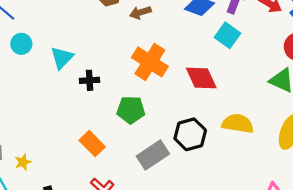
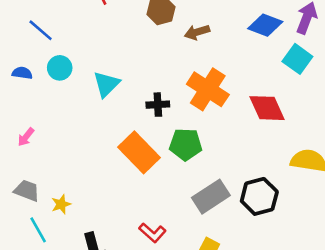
black cross: (90, 80) -> (158, 105), moved
black hexagon: (190, 134) -> (259, 196), moved
orange rectangle: (92, 144) -> (139, 152), moved, size x1.4

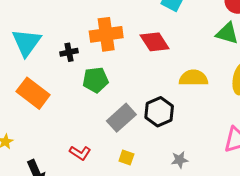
cyan triangle: (106, 84) -> (26, 42), size x1.4
orange cross: (208, 89) -> (106, 34), turned -32
orange rectangle: (139, 152) -> (33, 93), moved

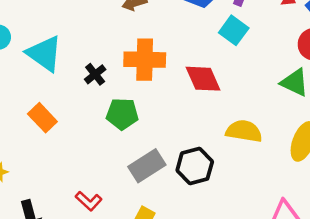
cyan triangle: (26, 42) -> (44, 54), turned -40
black cross: (69, 52) -> (95, 74), turned -36
orange rectangle: (33, 93) -> (42, 118), size x0.7

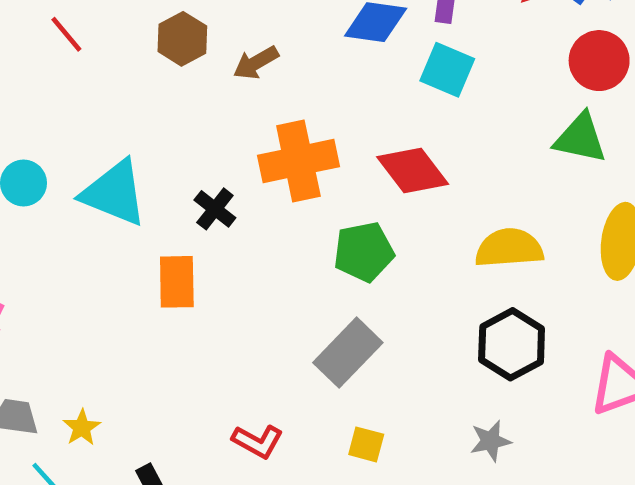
green pentagon: (122, 114) -> (364, 252), moved
orange rectangle: (42, 118) -> (177, 282), moved, turned 56
black hexagon: (195, 166) -> (512, 344), moved

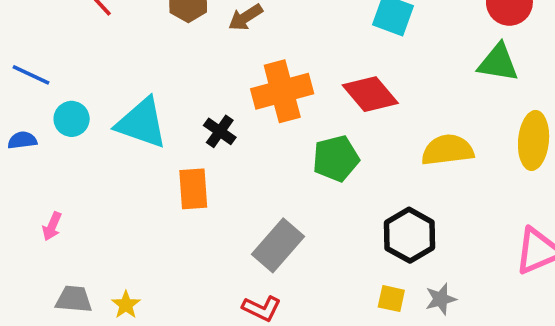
black hexagon: (512, 344) -> (409, 235), moved
gray rectangle: (348, 353) -> (278, 245), moved
yellow square: (366, 444) -> (391, 299), moved

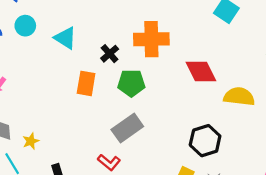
red diamond: (370, 94) -> (201, 71), moved
cyan triangle: (142, 123) -> (65, 38), size x0.7
green pentagon: (336, 159) -> (131, 83), moved

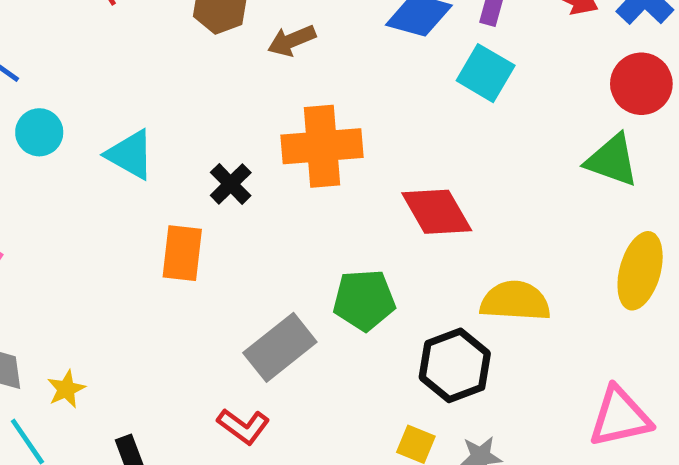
green pentagon: (131, 83) -> (364, 300), moved
yellow semicircle: (239, 97) -> (515, 301), moved

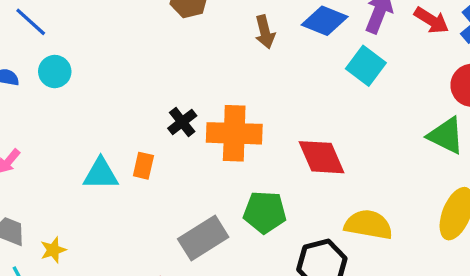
brown arrow: (292, 41) -> (265, 32), moved, turned -88
orange cross: (322, 146) -> (234, 133), moved
cyan triangle: (130, 155) -> (101, 174), moved, turned -36
orange rectangle: (182, 253) -> (143, 166), size x0.7

